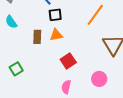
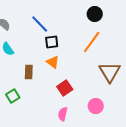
orange triangle: (56, 35) -> (53, 62), turned 48
brown rectangle: (37, 37) -> (29, 72), moved

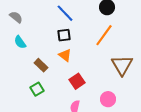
blue line: (40, 24) -> (65, 13), moved
brown rectangle: (29, 72) -> (41, 65), turned -48
green square: (13, 96) -> (37, 89), moved

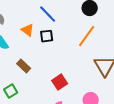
orange triangle: (65, 55) -> (28, 30), moved
green square: (37, 89) -> (11, 91), moved

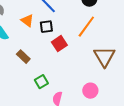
red square: (60, 82) -> (59, 44), moved
green square: (11, 91) -> (41, 82), moved

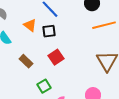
orange line: (86, 27) -> (104, 25), moved, turned 40
red square: (59, 44) -> (56, 57), moved

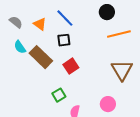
orange triangle: (30, 25) -> (40, 24), moved
brown rectangle: (26, 61) -> (41, 57), moved, size x1.6

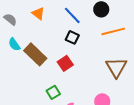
blue line: (65, 18) -> (72, 15), moved
orange triangle: (40, 24) -> (38, 13), moved
black square: (64, 40) -> (72, 37), moved, turned 32

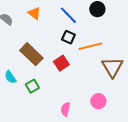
orange line: (113, 31) -> (90, 46), moved
cyan semicircle: (14, 44) -> (10, 77), moved
green square: (53, 92) -> (32, 86), moved

